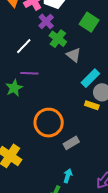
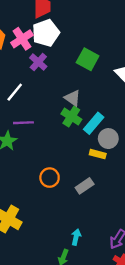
green cross: (58, 39) -> (71, 117), moved
orange circle: (49, 123) -> (50, 178), size x0.6
gray rectangle: (71, 143) -> (85, 186), moved

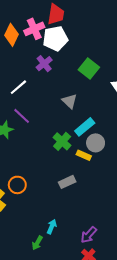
pink cross: (22, 39) -> (34, 29), moved
green cross: (71, 117) -> (62, 141), moved
purple line: (23, 123) -> (22, 116), turned 36
orange circle: (50, 178) -> (17, 185), moved

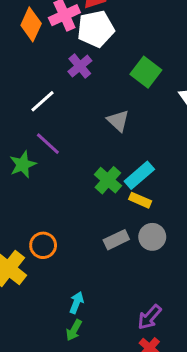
cyan rectangle: (85, 127) -> (139, 175), moved
gray circle: (96, 143) -> (152, 237), moved
cyan arrow: (52, 227) -> (76, 303), moved

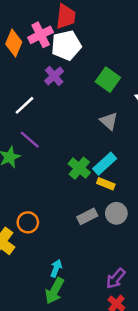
gray triangle: (118, 121) -> (109, 121), moved
green arrow: (74, 330) -> (55, 291), size x1.5

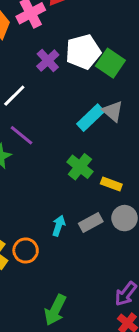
white pentagon: (66, 45) -> (83, 52), moved
cyan rectangle: (105, 164) -> (91, 118), moved
orange circle: (28, 222) -> (26, 251), moved
cyan arrow: (56, 268) -> (59, 226), moved

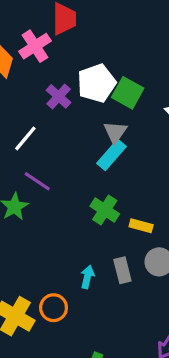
gray triangle: (113, 111) -> (115, 132), moved, turned 30
gray rectangle: (91, 223) -> (122, 270), turned -70

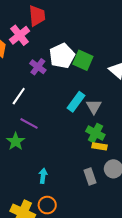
gray triangle: (115, 132) -> (94, 107), moved
green cross: (105, 210) -> (95, 133), moved
cyan arrow: (87, 277) -> (43, 176), moved

